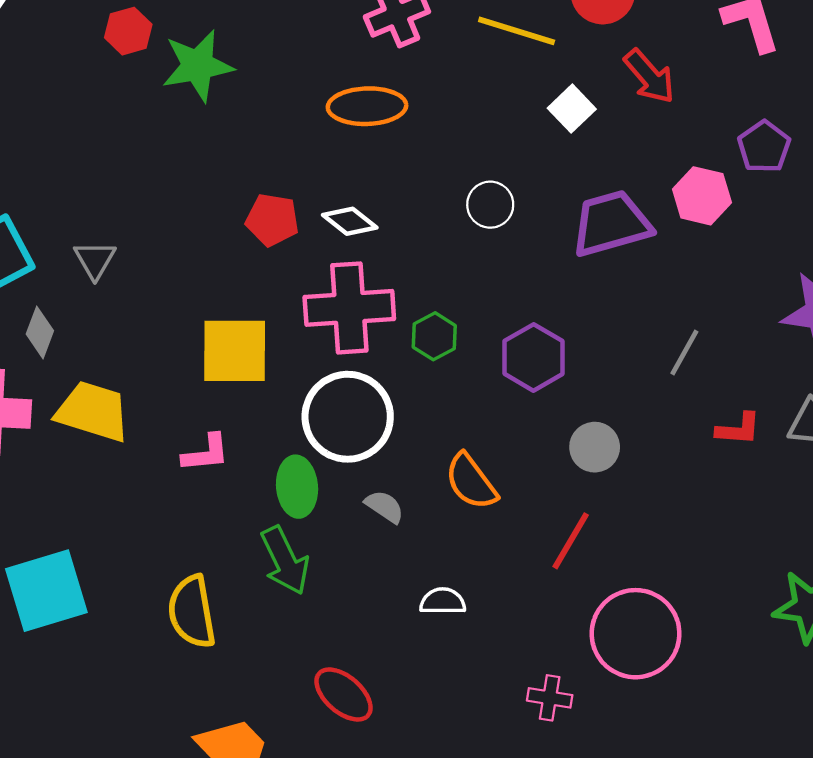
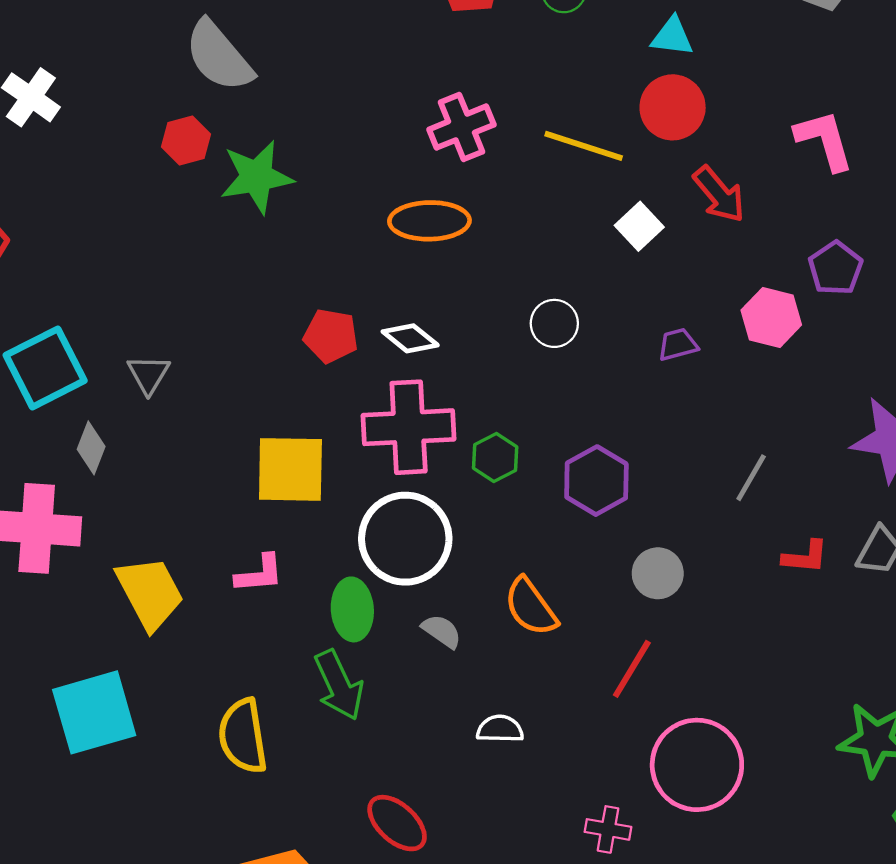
purple trapezoid: (611, 224) -> (678, 345), size x0.5
yellow trapezoid: (93, 411) -> (150, 593), moved, turned 44

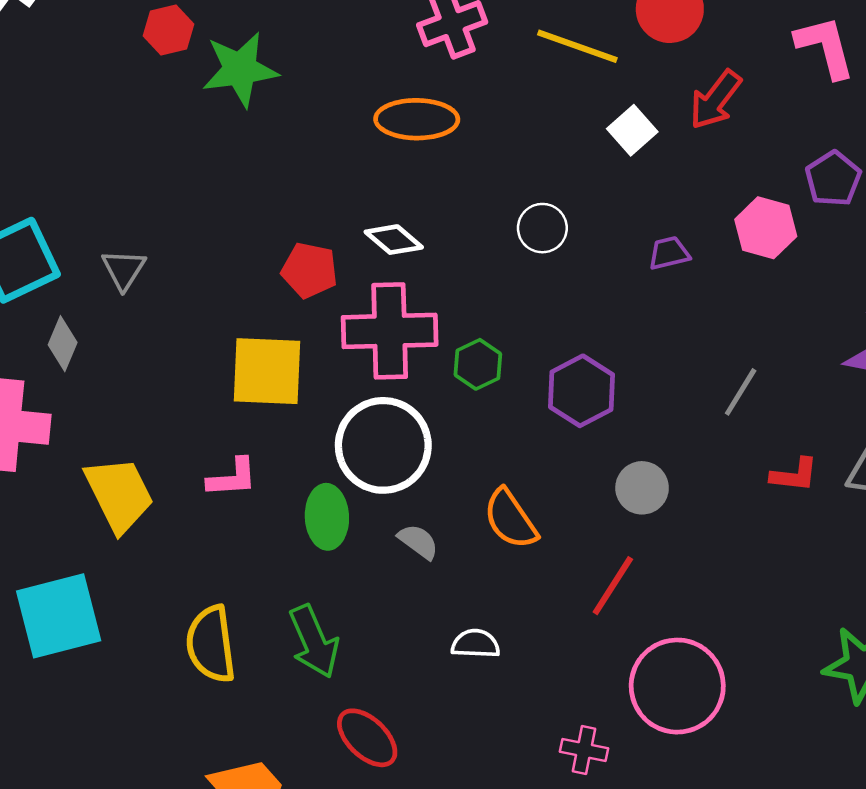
red arrow: (719, 194) -> (715, 100), turned 76
red pentagon: (331, 336) -> (309, 270), moved
green arrow: (339, 685) -> (314, 641), moved

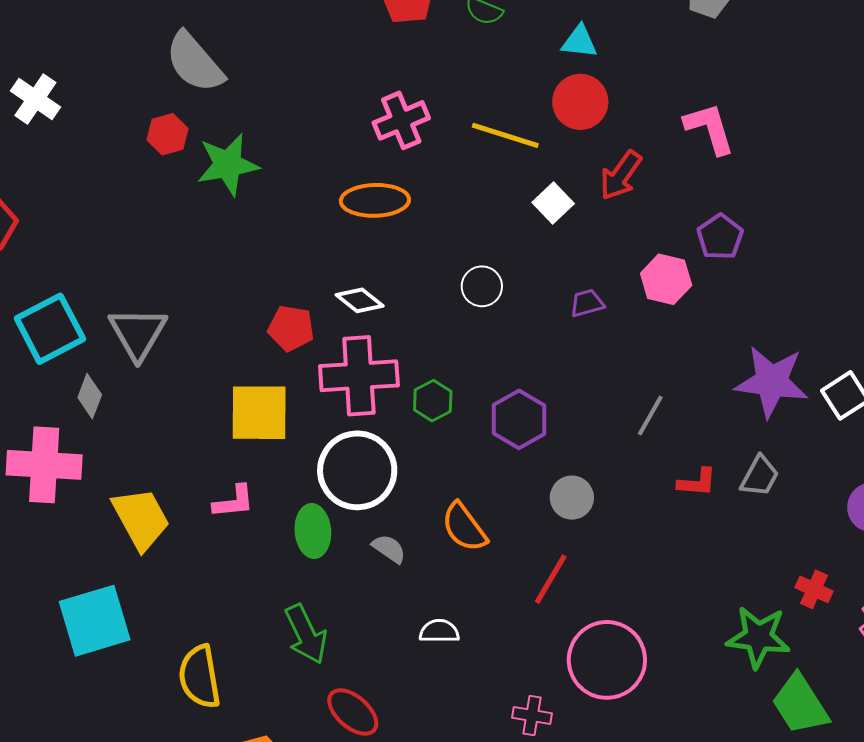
gray triangle: (124, 269) -> (138, 333), size x1.6
yellow semicircle: (211, 644) -> (200, 677), moved

